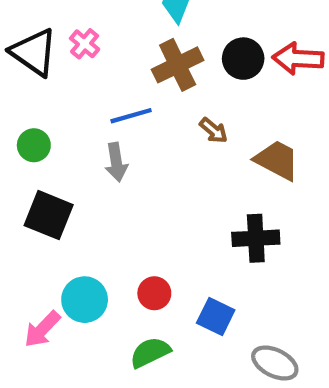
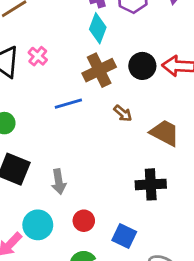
gray arrow: (116, 162) -> (59, 182), moved

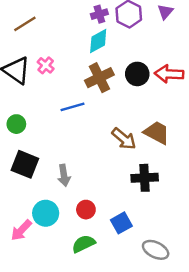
cyan diamond: (98, 28) -> (98, 41), turned 40
brown arrow: (123, 113) -> (124, 139), moved, size x1.5
blue square: (124, 236) -> (121, 223), turned 35

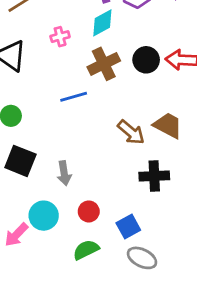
pink cross: (46, 65) -> (60, 37), moved, turned 35
gray ellipse: (156, 250) -> (142, 258), moved

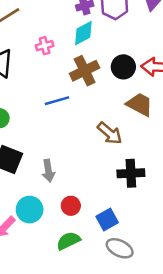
brown trapezoid: (168, 125) -> (140, 104), moved

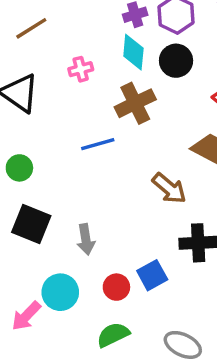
cyan diamond: (83, 33) -> (133, 52), turned -56
black circle: (123, 67) -> (176, 61), moved
blue square: (107, 220) -> (152, 275), moved

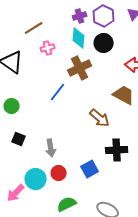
brown line: (31, 28) -> (34, 28), moved
blue line: (98, 144) -> (58, 92), turned -36
black square: (31, 224) -> (19, 139), size x0.6
red circle: (116, 287) -> (59, 173), moved

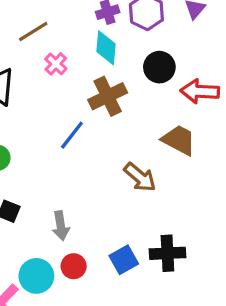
black circle: (104, 43) -> (159, 67), moved
pink cross: (48, 48) -> (56, 64), turned -32
black cross: (117, 150) -> (167, 253), moved

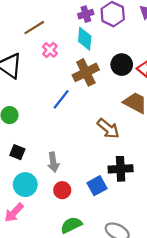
black circle: (159, 67) -> (122, 65), moved
black cross: (167, 253) -> (121, 169), moved
cyan circle: (36, 276) -> (25, 185), moved

